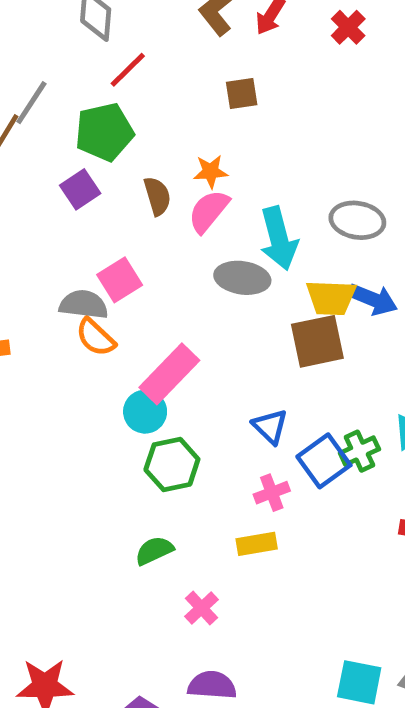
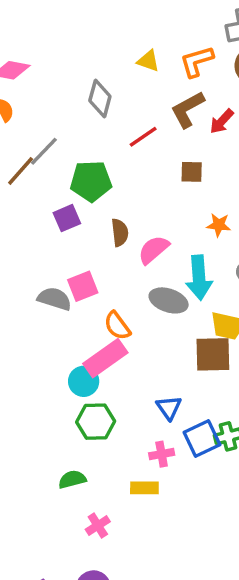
red line: (128, 70) -> (143, 137), moved
orange star: (211, 172) -> (219, 225), moved
orange semicircle: (96, 337) -> (117, 326), moved

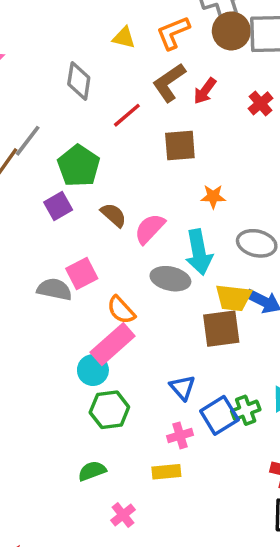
brown square: (192, 172) -> (180, 146), size x1.4
green pentagon: (91, 181) -> (79, 166), turned -30
brown semicircle: (120, 233) -> (113, 215), turned -36

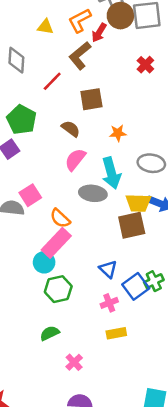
red arrow: (205, 91) -> (99, 33), moved
brown semicircle: (113, 215) -> (71, 129), moved
yellow rectangle: (166, 472) -> (116, 333), moved

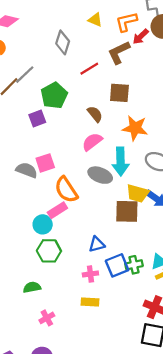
orange star: (118, 133) -> (135, 128), size x1.6
orange semicircle: (60, 218) -> (66, 190), size x1.4
pink rectangle: (56, 243) -> (57, 210), size x0.7
blue triangle: (108, 269) -> (97, 244), turned 48

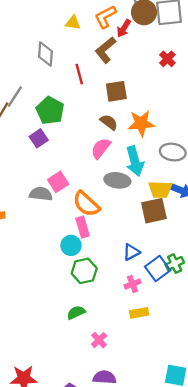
red line: (89, 69) -> (79, 74), turned -60
brown semicircle: (95, 114) -> (109, 122), moved
pink rectangle: (57, 210) -> (83, 227), turned -60

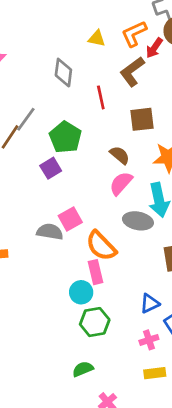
brown semicircle: (109, 122) -> (120, 155), moved

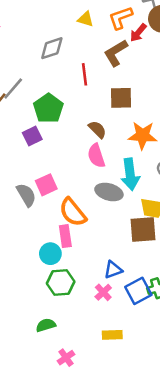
gray diamond: (63, 73) -> (52, 48), turned 60
pink semicircle: (121, 183) -> (96, 156), turned -65
gray semicircle: (50, 232) -> (26, 195), turned 45
pink cross: (149, 340) -> (103, 292), moved, turned -30

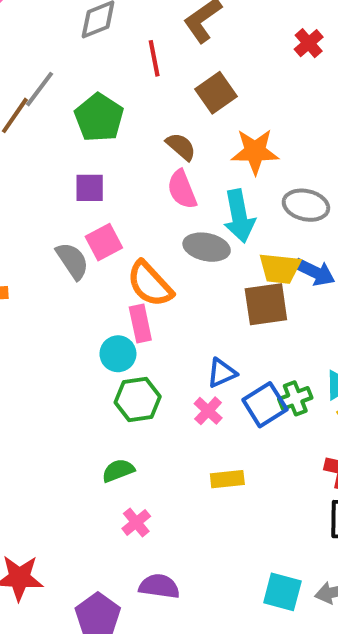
brown square: (121, 98) -> (216, 93), turned -30
purple square: (32, 136) -> (90, 188), moved, turned 30
pink cross: (66, 358) -> (136, 522), moved

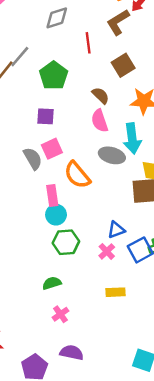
pink rectangle: (140, 323) -> (52, 196), moved

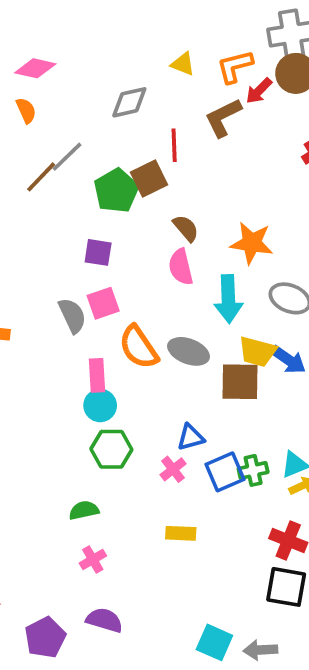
brown square: (123, 65) -> (149, 178), moved
gray ellipse: (112, 155) -> (189, 351), moved

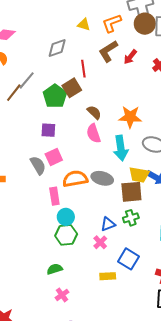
red arrow: (259, 91) -> (130, 57), moved
orange semicircle: (139, 347) -> (75, 179), turned 120
cyan circle: (100, 405) -> (66, 217), moved
green cross: (253, 470) -> (131, 218), moved
blue square: (225, 472) -> (128, 259), moved, turned -30

